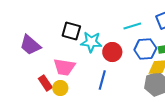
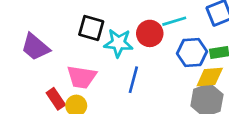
red circle: (112, 52) -> (150, 33), moved
blue line: (102, 80) -> (133, 80), moved

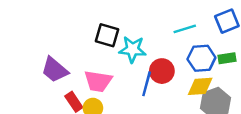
red circle: (150, 33) -> (162, 71), moved
purple trapezoid: (35, 47) -> (55, 70), moved
yellow diamond: (210, 77) -> (200, 86), moved

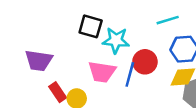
purple trapezoid: (55, 70) -> (39, 61), turned -32
pink trapezoid: (98, 81) -> (102, 72), moved

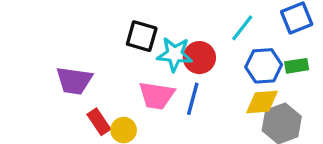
cyan line: (168, 20) -> (242, 28), turned -35
red circle: (145, 62) -> (199, 58), moved

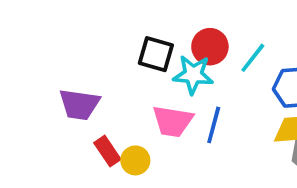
cyan line: (242, 28) -> (253, 58), moved
red circle: (199, 58) -> (210, 47), moved

